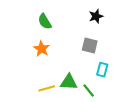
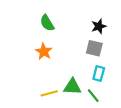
black star: (96, 16) -> (99, 26), moved
cyan rectangle: (102, 70) -> (99, 74), moved

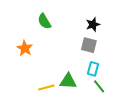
orange star: (44, 52) -> (25, 48), moved
green line: (93, 96) -> (99, 86), moved

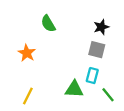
cyan rectangle: (93, 69) -> (92, 76), moved
yellow line: (46, 87) -> (28, 96), moved, turned -49

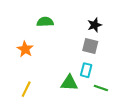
green semicircle: (48, 24) -> (45, 22), turned 119
green line: (108, 95) -> (101, 88), turned -32

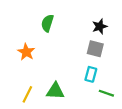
green semicircle: (45, 22) -> (47, 23), turned -70
green triangle: (69, 83) -> (55, 91), moved

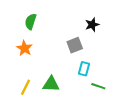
green semicircle: (47, 23) -> (31, 22), moved
gray square: (95, 49) -> (75, 45), moved, turned -35

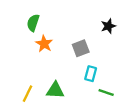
black star: (92, 25) -> (108, 26), moved
orange star: (24, 48) -> (44, 44), moved

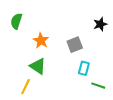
green semicircle: (33, 23) -> (16, 21), moved
green triangle: (55, 90) -> (38, 66), moved, turned 30

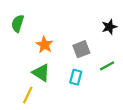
cyan rectangle: (84, 68) -> (76, 77), moved
green line: (98, 86) -> (107, 66), moved, turned -48

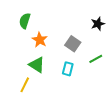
green semicircle: (18, 23) -> (25, 21), moved
gray square: (81, 49) -> (73, 44), turned -35

